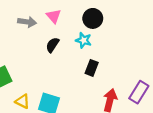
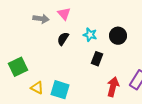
black circle: (93, 18) -> (118, 36), moved

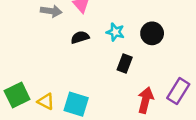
black semicircle: (63, 39) -> (80, 37), turned 40
green square: (18, 67) -> (17, 95), moved

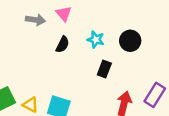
black semicircle: (80, 37) -> (63, 44), turned 133

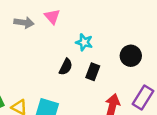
black circle: (130, 41) -> (131, 56), moved
black semicircle: (63, 44) -> (66, 67), moved

